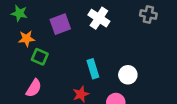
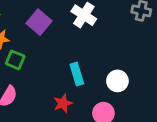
purple square: (60, 24) -> (39, 22), turned -30

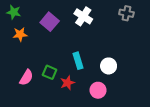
green square: (15, 60) -> (50, 72), moved

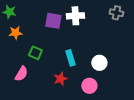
white cross: (83, 16) -> (75, 16), turned -36
purple square: (50, 22) -> (53, 21), moved, turned -30
green square: (50, 72) -> (35, 53), moved

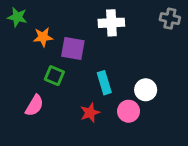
purple square: (53, 21) -> (73, 48), moved
orange star: (15, 33) -> (43, 37), moved
pink circle: (89, 86) -> (129, 111), moved

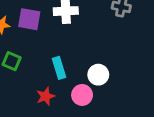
purple square: (73, 48) -> (29, 19), moved

